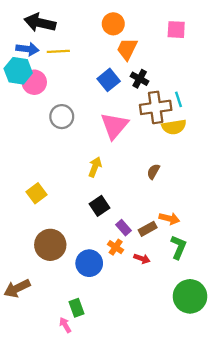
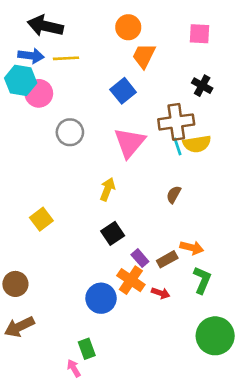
black cross: (140, 79) -> (202, 86), moved
cyan line: (179, 99) -> (178, 147), moved
brown circle: (50, 245) -> (15, 284), moved, size x0.7
orange cross: (116, 247) -> (131, 280), size x1.5

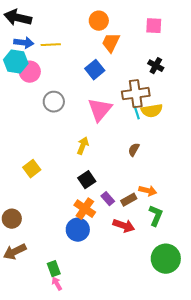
black arrow: (45, 26) -> (18, 18), moved
orange cross: (131, 280) -> (85, 209), moved
red arrow: (161, 293) -> (124, 226), size x1.5
green rectangle: (87, 349) -> (54, 269), moved

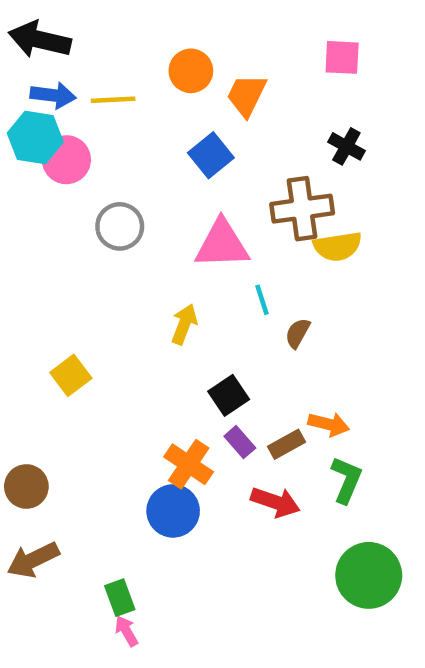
orange circle: (99, 21) -> (191, 71), moved
pink triangle: (100, 110) -> (222, 244), turned 48
cyan line: (137, 113) -> (262, 300), moved
black square: (87, 180) -> (229, 395), moved

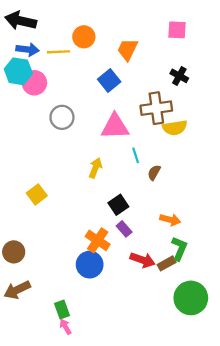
orange circle: (191, 71) -> (84, 37), moved
brown rectangle: (286, 444) -> (167, 263), moved

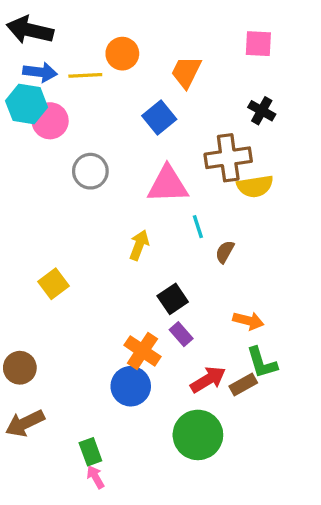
green L-shape: (179, 248) -> (262, 363), turned 140
red arrow: (143, 260) -> (208, 380), turned -50
green circle: (191, 298) -> (198, 435), moved

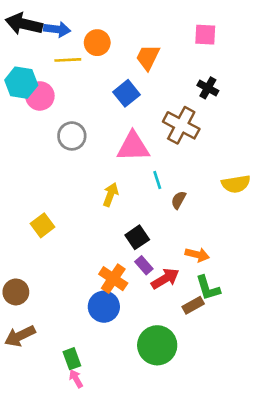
blue arrow: (40, 72) -> (57, 29), moved
brown cross: (228, 158) -> (181, 125), turned 36
yellow semicircle: (255, 186) -> (236, 184), moved
red arrow: (208, 380) -> (165, 279), moved

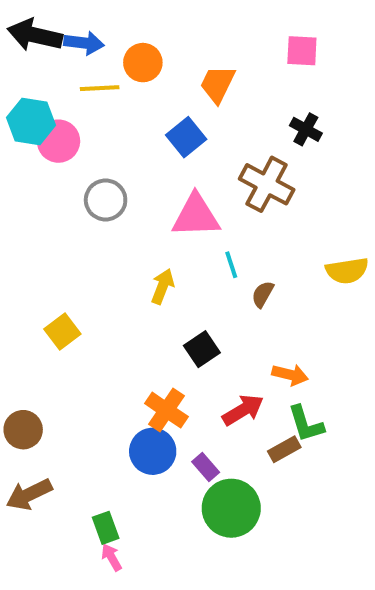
purple rectangle: (144, 265) -> (206, 467), moved

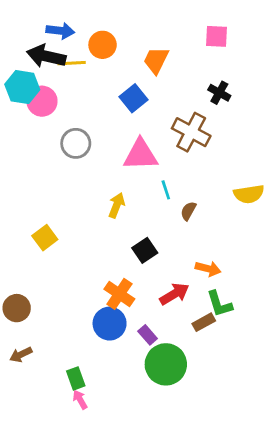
black arrow: (35, 35) -> (46, 56), moved
brown arrow: (29, 494) -> (21, 355), size x0.7

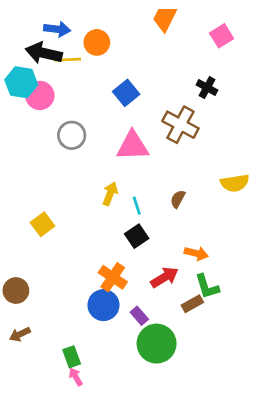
pink square: (217, 36) -> (222, 36), moved, turned -35
orange trapezoid: (156, 60) -> (165, 19), moved
cyan line: (166, 190) -> (137, 206), moved

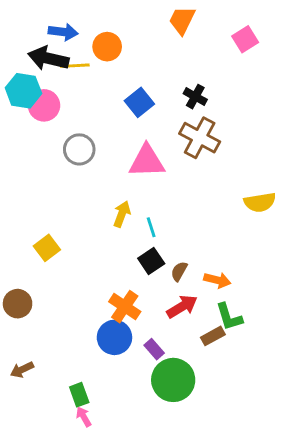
black cross: (207, 88) -> (195, 97), moved
brown semicircle: (178, 199) -> (179, 271), moved
brown circle: (16, 291) -> (18, 304), moved

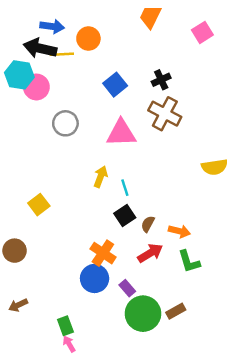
black cross: (195, 97) -> (161, 80), turned 36
brown rectangle: (213, 336) -> (176, 311), moved

